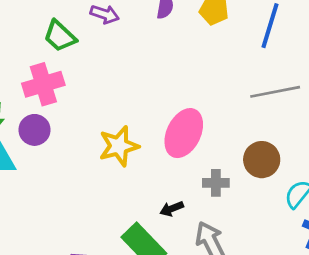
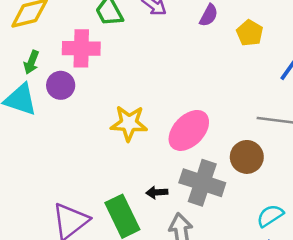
brown circle: (262, 160) -> (247, 157), moved
gray cross: (216, 183) -> (202, 183), size x1.8

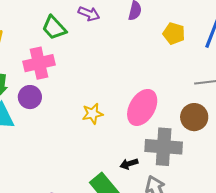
yellow pentagon: (250, 33) -> (174, 33), moved
yellow star: (129, 123) -> (93, 114), size x0.7

